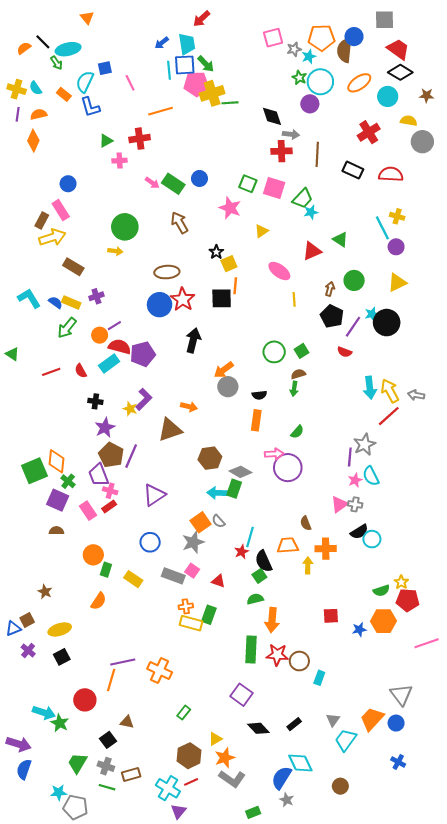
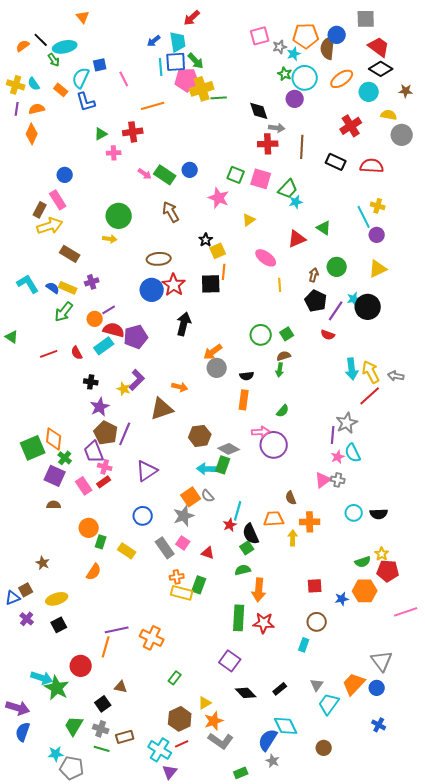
black semicircle: (359, 532) -> (379, 514), moved, turned 30
gray rectangle: (173, 576) -> (165, 548), turned 35
brown circle: (299, 661) -> (317, 622), moved
green star: (60, 723) -> (57, 688), size x1.4

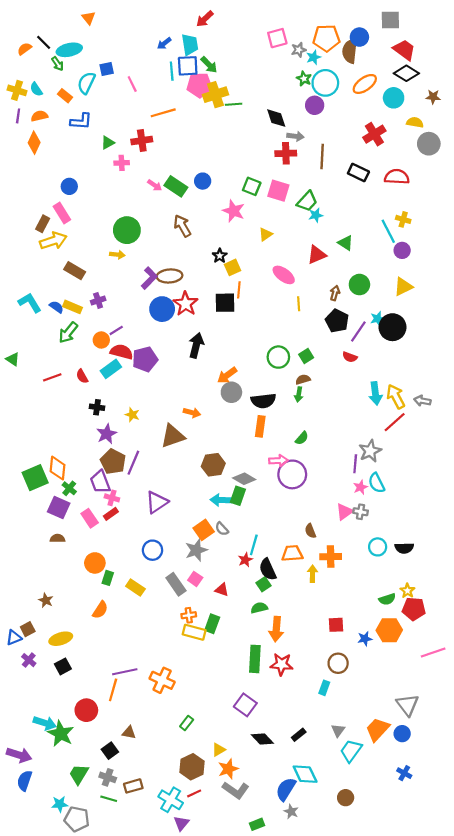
blue L-shape: (86, 102) -> (81, 121), moved, turned -70
black semicircle: (247, 376) -> (263, 401), size x1.6
purple L-shape: (137, 380) -> (149, 278), moved

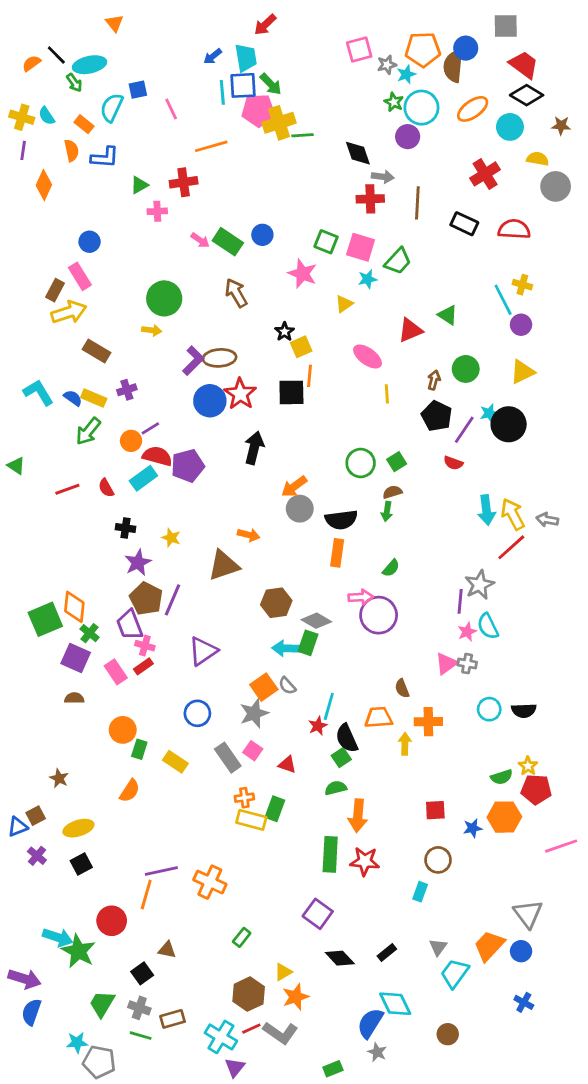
orange semicircle: (39, 116) -> (72, 150), moved, turned 91
cyan star: (316, 215) -> (368, 279), moved
gray L-shape: (236, 790) -> (280, 1033), moved

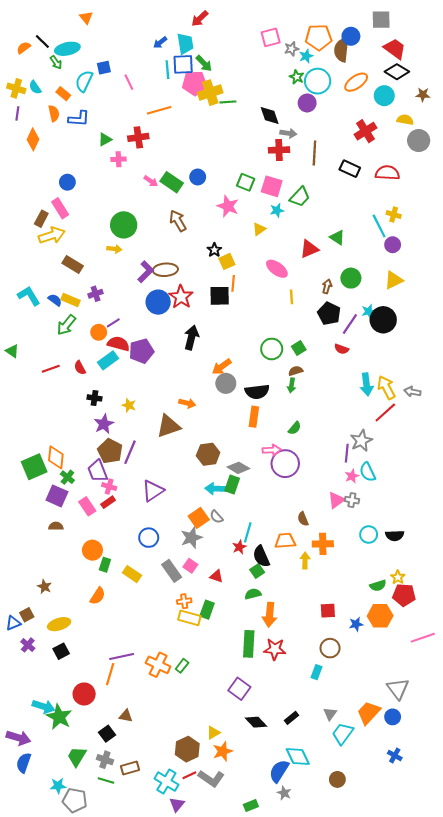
green rectangle: (242, 937) -> (182, 666), moved

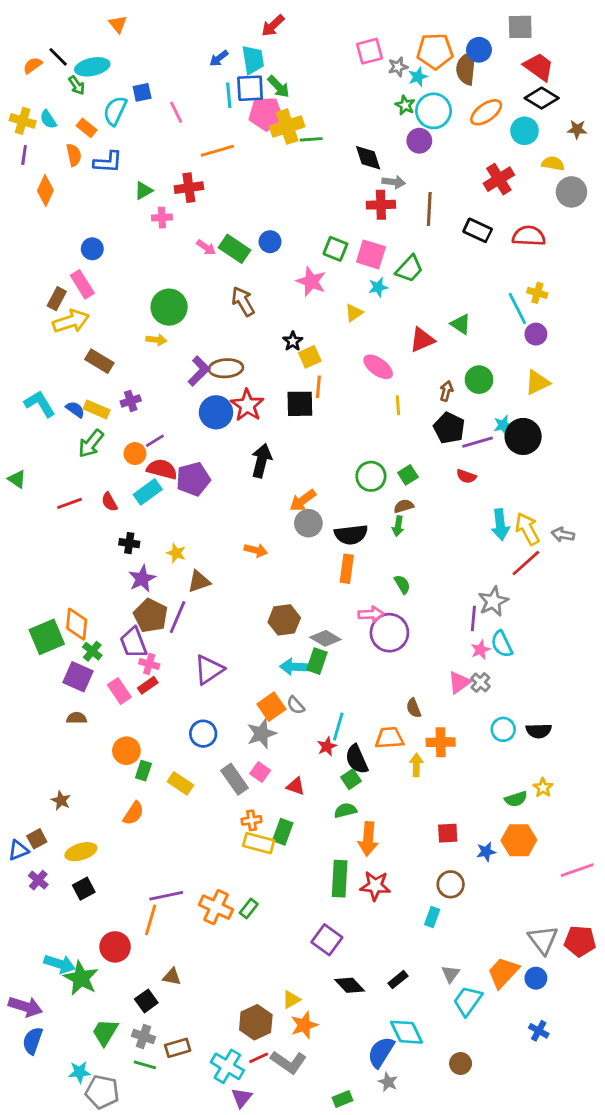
purple line: (350, 324) -> (478, 442), turned 40
brown triangle: (168, 426) -> (199, 581), moved, size x0.7
green semicircle: (295, 428) -> (402, 584), turned -72
gray cross: (352, 500) -> (480, 682), turned 32
red pentagon: (404, 595) -> (580, 941), moved

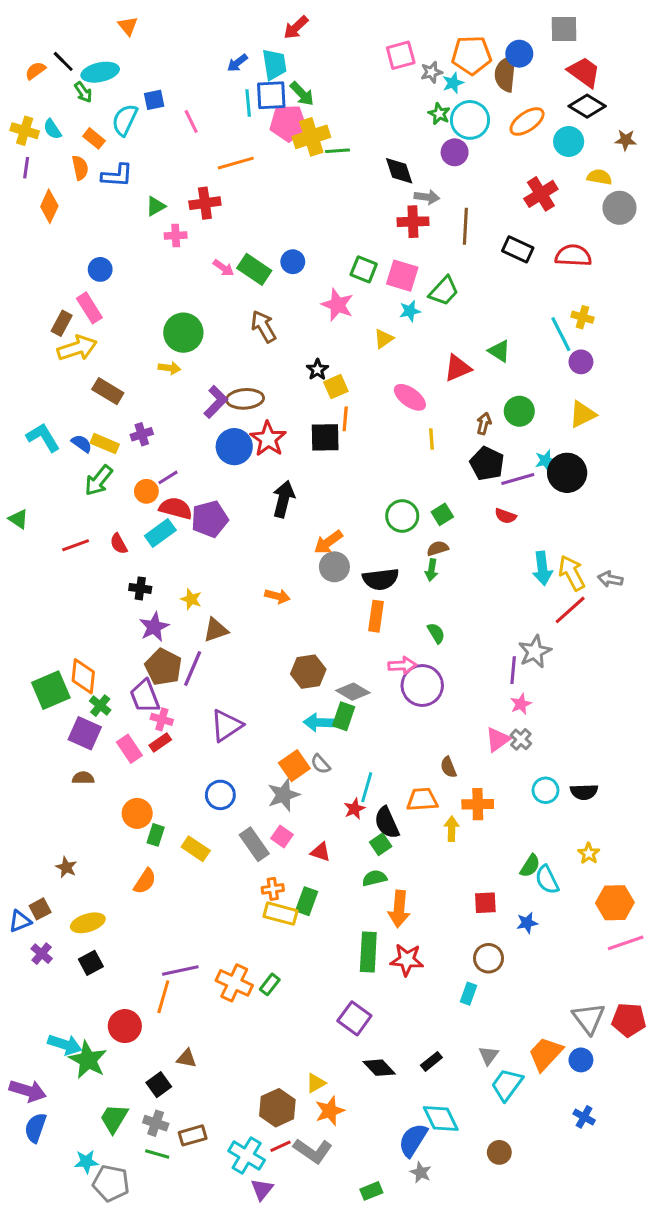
cyan semicircle: (502, 644) -> (547, 880), moved
green semicircle: (516, 799) -> (530, 866), moved, turned -40
orange hexagon: (519, 840) -> (615, 903), moved

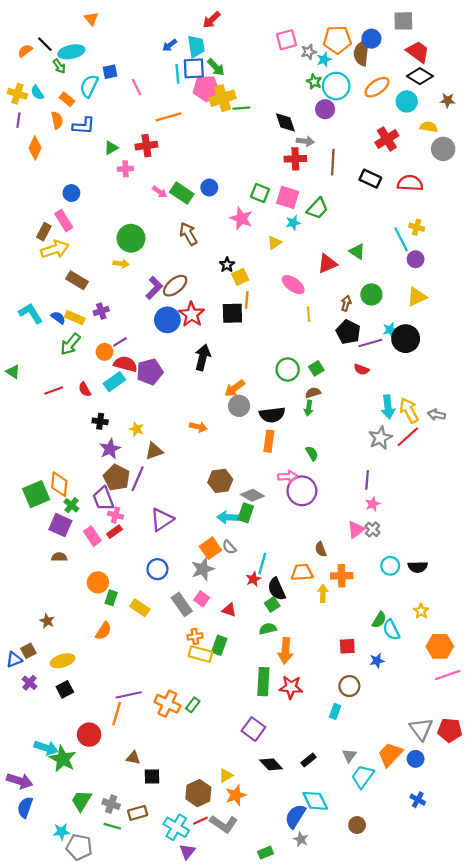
brown ellipse: (245, 399) -> (175, 286), turned -35
gray star: (535, 652) -> (380, 438), moved
black square: (159, 1085) -> (152, 777), moved, turned 35

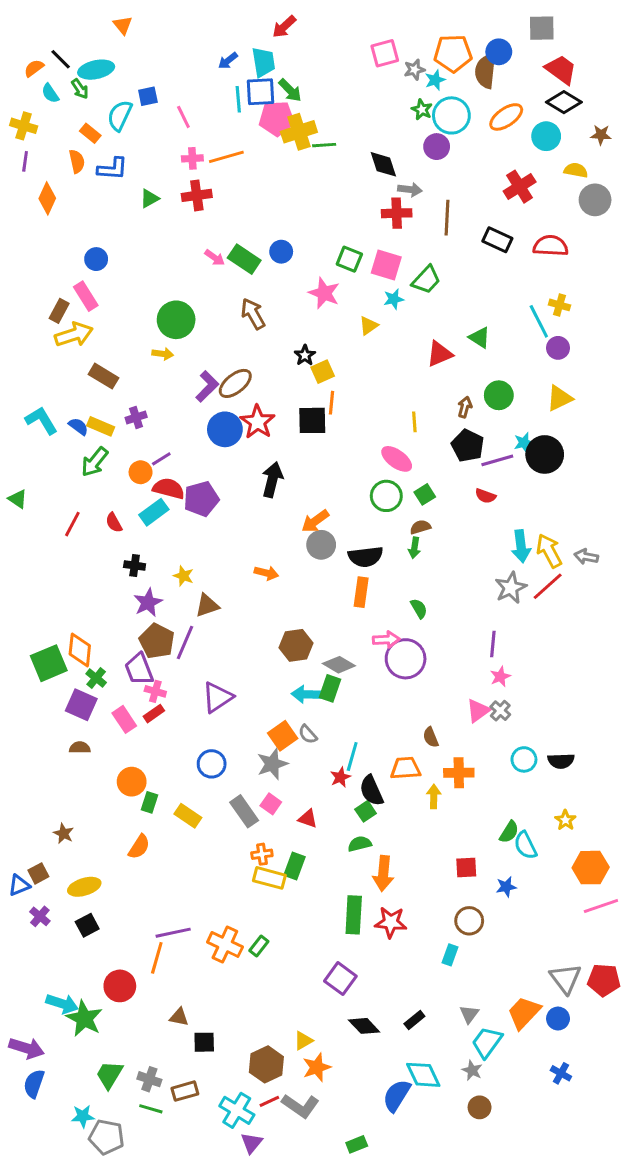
cyan semicircle: (37, 93) -> (50, 93), moved
pink cross: (125, 169) -> (192, 158), moved
pink ellipse: (293, 285) -> (397, 459), moved
red line: (54, 390) -> (72, 524), turned -42
gray star: (301, 839) -> (472, 1070), moved

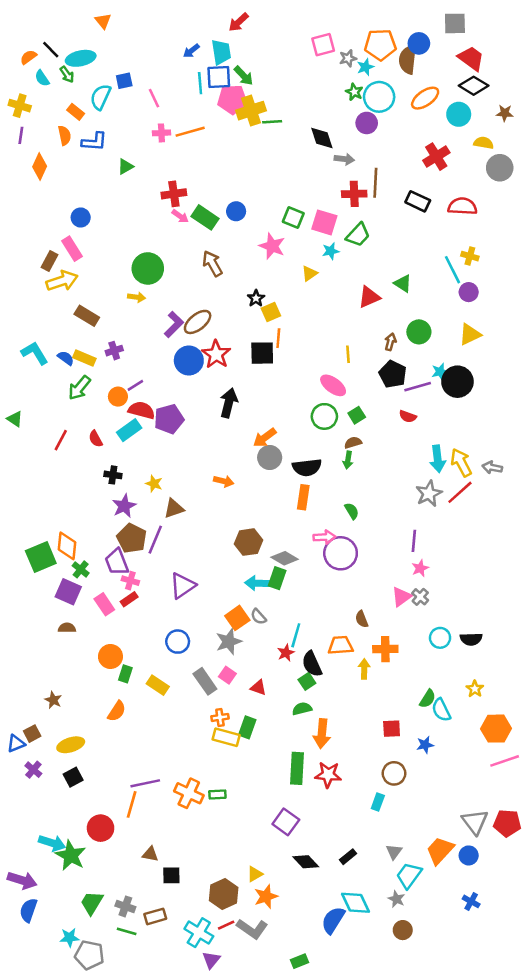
red cross: (197, 195) -> (174, 194), moved
red cross: (397, 213) -> (354, 194), moved
green rectangle: (259, 946) -> (217, 795), turned 49

